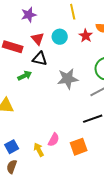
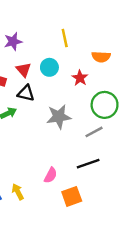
red star: (86, 36) -> (80, 78), moved
pink semicircle: (54, 140) -> (51, 175), moved
yellow arrow: (39, 150) -> (18, 192), moved

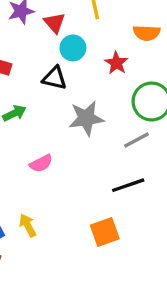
red triangle: (24, 70) -> (54, 23), moved
black triangle: (26, 93) -> (54, 78), moved
pink semicircle: (51, 175) -> (41, 163), moved, turned 35

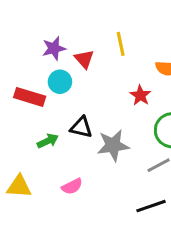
cyan circle: (73, 48) -> (60, 82), moved
black triangle: (54, 78) -> (81, 127), moved

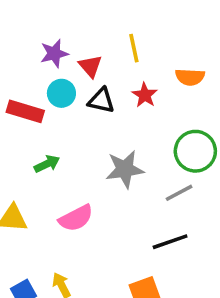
red star: (140, 95) -> (145, 95), moved
black triangle: (81, 127) -> (101, 101), moved
pink semicircle: (72, 186) -> (76, 218), size x1.4

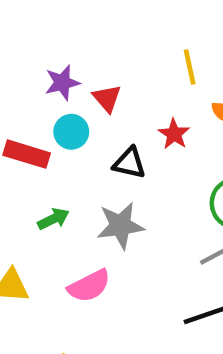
yellow line: (134, 48) -> (190, 67), moved
black triangle: (101, 101) -> (129, 163), moved
gray star: (125, 169) -> (120, 226), moved

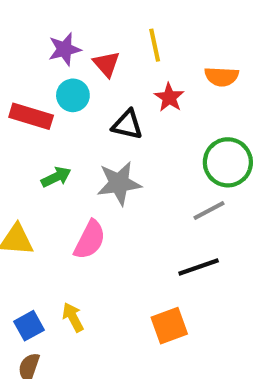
yellow line: (190, 67) -> (155, 45), moved
pink semicircle: (89, 286) -> (90, 240), turned -36

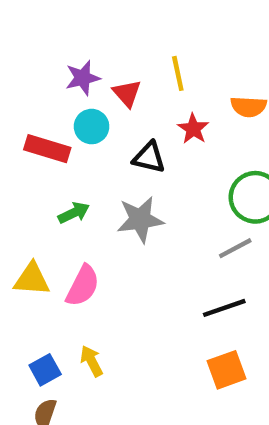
pink semicircle: (90, 240) -> (83, 286), moved
orange square: (169, 326) -> (226, 370), moved

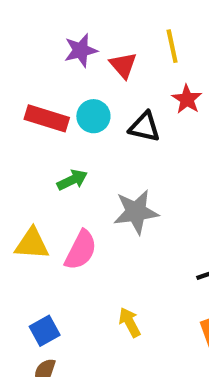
cyan circle: (92, 127) -> (93, 116), moved
gray star: (140, 219) -> (136, 212), moved
yellow arrow: (92, 361) -> (130, 322), moved

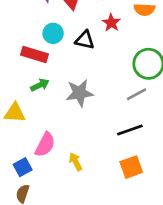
red rectangle: (47, 118) -> (35, 55), moved
green arrow: (72, 180) -> (40, 85), moved
pink semicircle: (81, 250) -> (45, 145), moved

